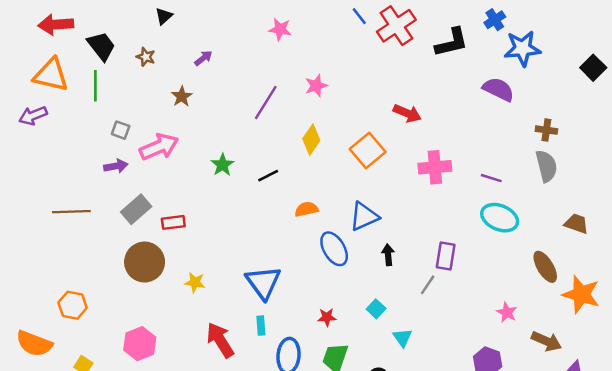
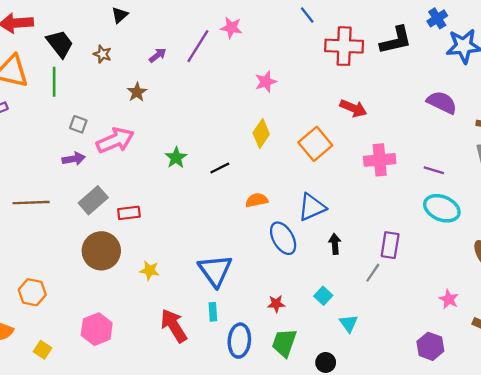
red cross: (396, 26) -> (344, 46), moved, turned 36
purple semicircle: (498, 89) -> (442, 102), moved
purple line: (266, 102) -> (198, 46), moved

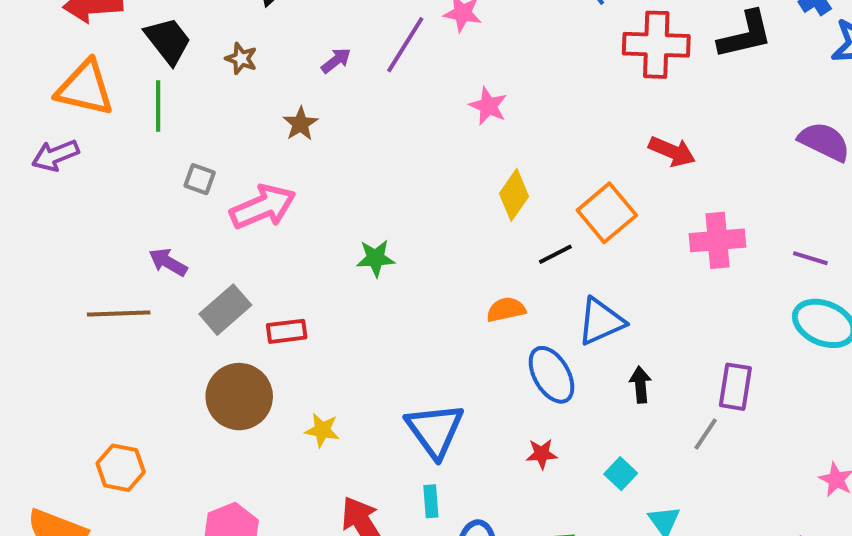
pink star: (266, 82) -> (488, 106), moved, turned -30
green star: (176, 158) -> (376, 258), moved, turned 30
purple arrow: (74, 159) -> (168, 262), moved, turned -140
black line: (220, 168) -> (555, 254), moved
red star: (276, 304) -> (542, 454), moved

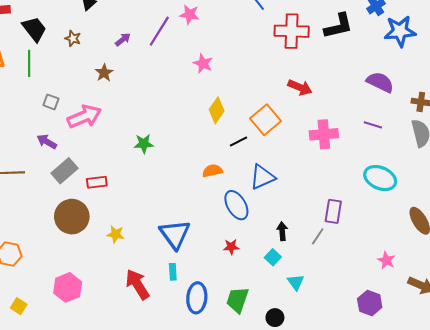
purple line: (810, 258) -> (373, 125), moved
purple arrow: (168, 262) -> (47, 142), moved
black arrow: (640, 385) -> (282, 231), moved

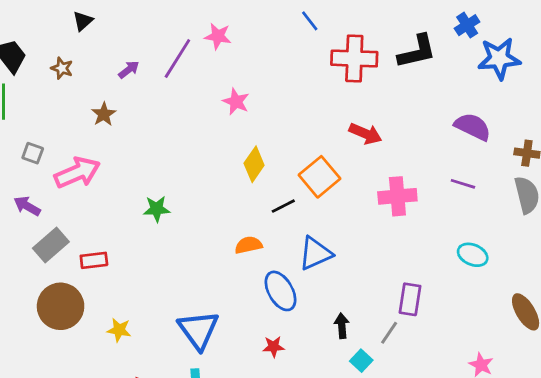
cyan ellipse: (380, 178) -> (473, 255), size x0.7
cyan square: (273, 257) -> (361, 361), moved

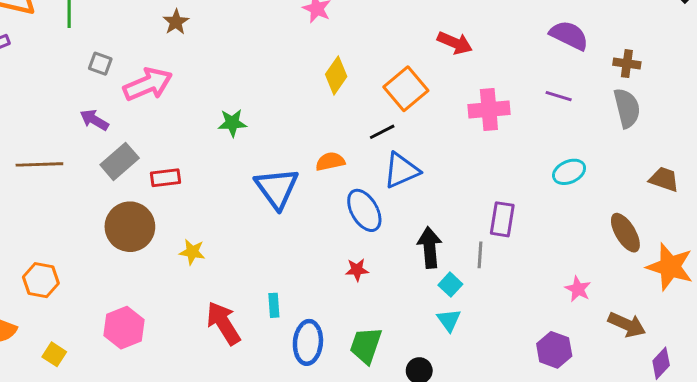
black line: (283, 206) -> (382, 132), moved
cyan ellipse: (473, 255) -> (569, 172), turned -48
black arrow: (342, 326) -> (430, 247), size x1.5
blue triangle: (198, 330) -> (277, 188), moved
gray line: (389, 333) -> (480, 255), turned -30

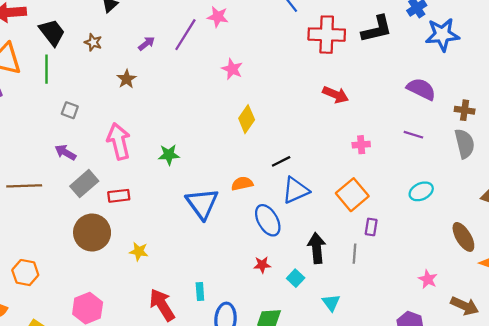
pink arrow: (148, 84) -> (119, 141), moved, turned -81
orange square: (406, 89) -> (352, 195), moved
pink cross: (489, 110) -> (361, 145), size x0.6
purple rectangle: (502, 219) -> (371, 227), size x0.7
cyan square: (450, 285) -> (296, 278), moved

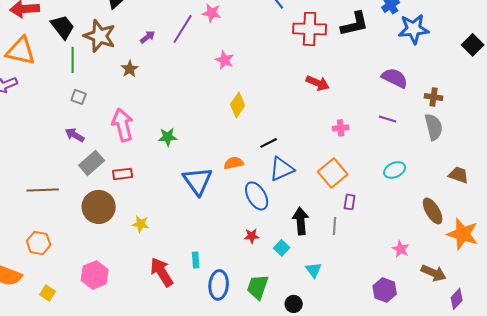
brown star: (93, 42) -> (100, 36), size x2.0
green line: (46, 69) -> (73, 60), moved
brown line: (24, 186) -> (43, 190), moved

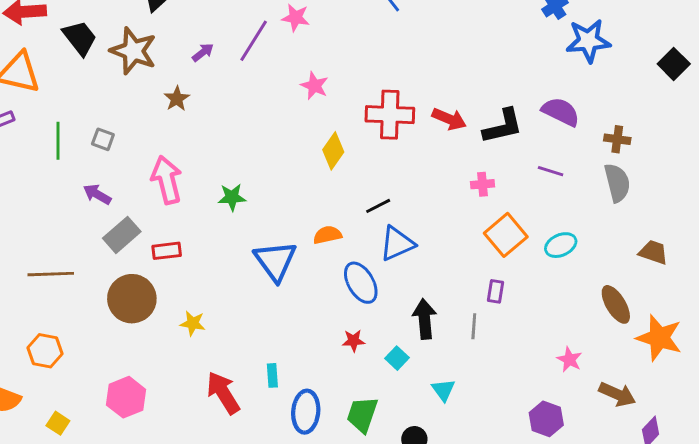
black L-shape: (355, 24) -> (503, 126), moved
red cross: (310, 29) -> (390, 115), moved
green line: (73, 60) -> (58, 141), moved
orange square: (333, 173) -> (506, 235), moved

